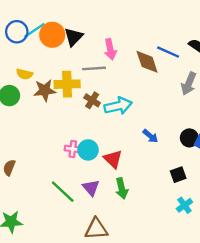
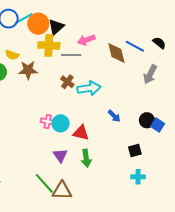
pink arrow: (110, 49) -> (86, 40), turned 78
yellow cross: (67, 84) -> (49, 45), moved
red triangle: (113, 159) -> (81, 133), turned -36
green line: (63, 192) -> (44, 183), moved
cyan cross: (184, 205) -> (138, 177), turned 32

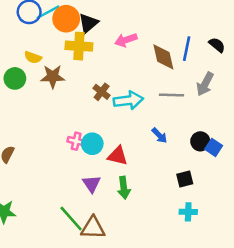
blue line: (135, 46) -> (187, 49), turned 72
gray line: (71, 55) -> (172, 95), moved

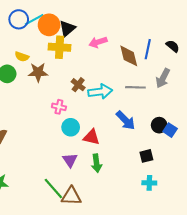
blue arrow: (159, 135) -> (126, 120), size x1.5
pink cross: (76, 141) -> (59, 107), moved

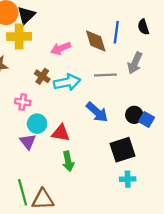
pink arrow: (98, 42) -> (61, 48), moved
black semicircle: (173, 46) -> (143, 27), turned -144
black square: (146, 156) -> (122, 150), size x1.6
purple triangle: (70, 160) -> (28, 142), moved
green line: (53, 189) -> (23, 192), turned 30

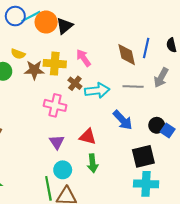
yellow cross: (19, 37) -> (55, 64), moved
pink arrow: (61, 48) -> (84, 58), moved, turned 72
pink cross: (23, 102) -> (55, 105), size x1.5
cyan circle: (37, 124) -> (63, 170), moved
cyan cross: (128, 179) -> (146, 184), size x1.6

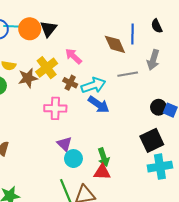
cyan line: (31, 16) -> (14, 26), turned 42
yellow cross: (55, 64) -> (47, 68), turned -30
blue arrow: (123, 120) -> (99, 105), moved
red triangle: (88, 137) -> (102, 172), moved
cyan circle: (63, 170) -> (73, 159), moved

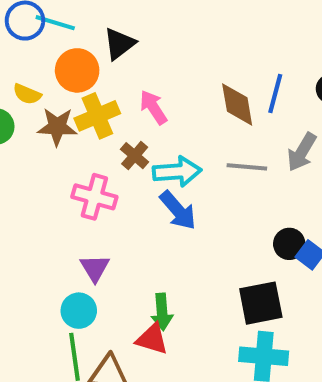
orange circle: (30, 29) -> (77, 70), moved
cyan circle: (73, 159) -> (79, 311), moved

